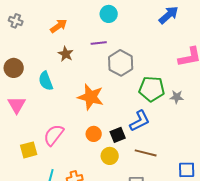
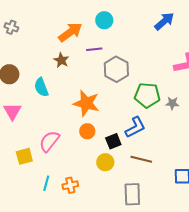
orange arrow: (59, 26) -> (70, 32), moved, size x1.4
orange circle: (94, 134) -> (87, 131), moved

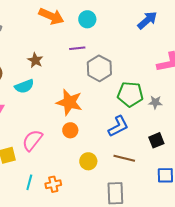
orange arrow: (70, 32) -> (51, 16), moved, turned 60
brown star: (61, 60) -> (35, 60), moved
cyan semicircle: (41, 87) -> (24, 86), turned -90
black square: (113, 141) -> (156, 140), moved

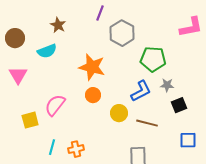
purple line: (77, 48) -> (100, 13), turned -63
gray star: (155, 102) -> (167, 85), moved
yellow circle: (88, 161) -> (119, 113), moved

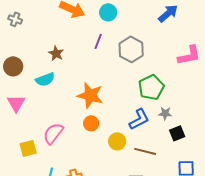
gray hexagon: (122, 33) -> (131, 49), moved
green pentagon: (153, 59) -> (151, 87), turned -30

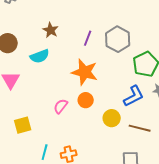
purple line: (98, 41) -> (88, 38), moved
gray hexagon: (131, 49) -> (118, 39), moved
pink semicircle: (53, 133) -> (61, 106), moved, size x0.7

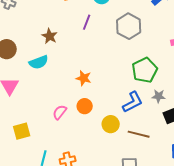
purple line: (88, 38) -> (87, 22), moved
gray hexagon: (118, 39) -> (129, 26), moved
orange star: (85, 72) -> (84, 78), size x0.6

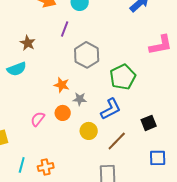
gray hexagon: (129, 26) -> (87, 55), moved
gray star: (159, 96) -> (80, 99), moved
brown line: (139, 134) -> (117, 141), turned -60

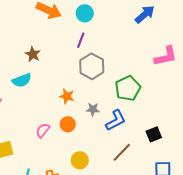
purple line: (65, 29) -> (81, 40), moved
gray star: (80, 99) -> (93, 109), moved
yellow circle: (89, 131) -> (80, 160), moved

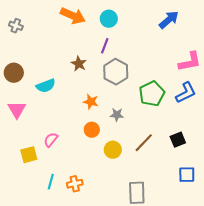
brown star: (33, 54) -> (79, 64), moved
blue L-shape: (116, 120) -> (186, 93), moved
pink semicircle: (43, 130) -> (51, 140), moved
brown line: (122, 152) -> (144, 143), moved
yellow circle: (80, 160) -> (113, 150), moved

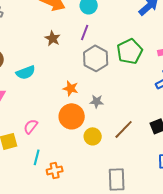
brown star: (79, 64) -> (53, 38), moved
green pentagon: (152, 94) -> (130, 51), moved
orange circle: (92, 130) -> (72, 116), size x1.6
cyan line: (51, 182) -> (37, 157), moved

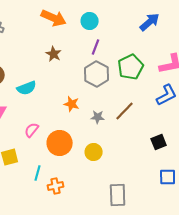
purple line: (85, 32) -> (96, 47), moved
orange circle: (72, 116) -> (60, 143), moved
pink semicircle: (31, 126) -> (32, 130), moved
brown line: (124, 129) -> (125, 111), moved

